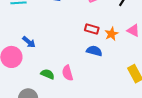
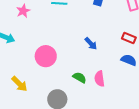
blue arrow: (29, 42) -> (91, 44), moved

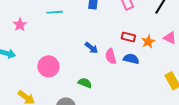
pink semicircle: (99, 79) -> (111, 56), moved

